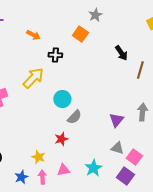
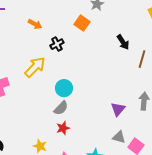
black cross: (55, 55) -> (57, 44), turned -32
gray semicircle: (74, 117) -> (61, 108), moved

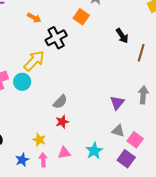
black cross: (57, 44) -> (56, 38), size x1.5
cyan circle: (64, 88) -> (22, 82), moved

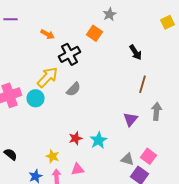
brown line: (141, 53) -> (142, 84), moved
gray semicircle: (60, 102) -> (74, 89), moved
gray triangle: (118, 131) -> (128, 159), moved
cyan star: (94, 151) -> (98, 140), moved

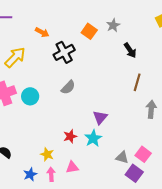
gray star: (110, 14) -> (113, 25), moved
yellow arrow: (48, 77) -> (15, 57), moved
purple triangle: (130, 119) -> (100, 117), moved

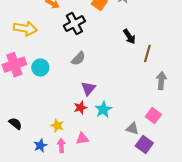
black arrow: (130, 50) -> (129, 37), moved
yellow arrow: (15, 57) -> (25, 29), turned 55
purple triangle: (100, 117) -> (88, 89), moved
pink square: (143, 154) -> (153, 116), moved

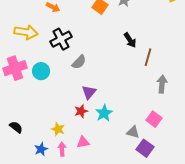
black cross: (74, 24) -> (61, 39), moved

